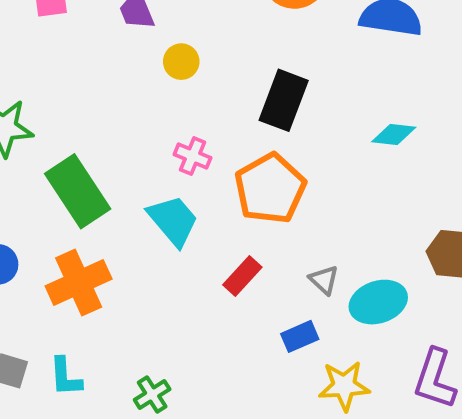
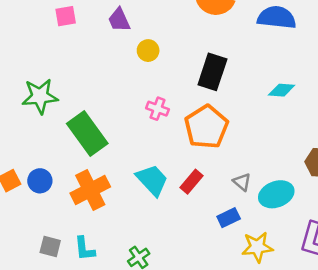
cyan trapezoid: (173, 220) -> (152, 180), moved

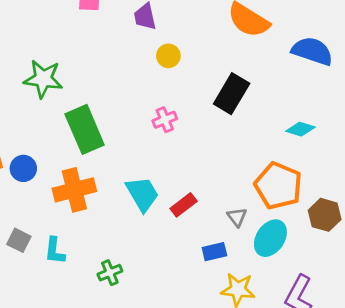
pink cross: (158, 109) -> (165, 120), turned 35
orange pentagon: (206, 127) -> (278, 186), moved, turned -30
cyan ellipse: (276, 194) -> (270, 238), turned -48

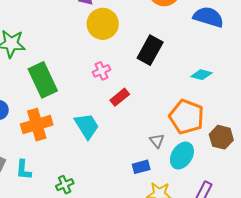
yellow circle: (168, 56) -> (103, 24), size x1.8
red rectangle: (184, 205) -> (120, 97), moved

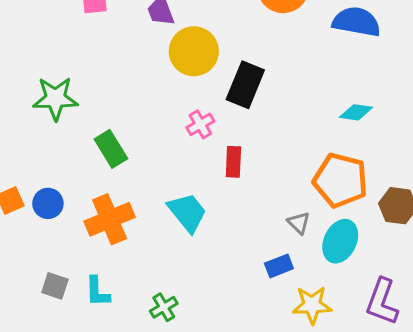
black rectangle: (150, 50) -> (245, 85), moved
green rectangle: (43, 80) -> (111, 149), size x0.7
red rectangle: (120, 97) -> (233, 162), turned -42

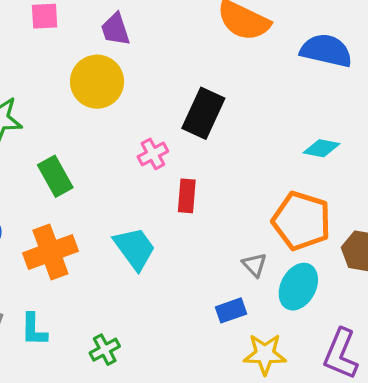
yellow circle: (194, 51) -> (97, 82), moved

